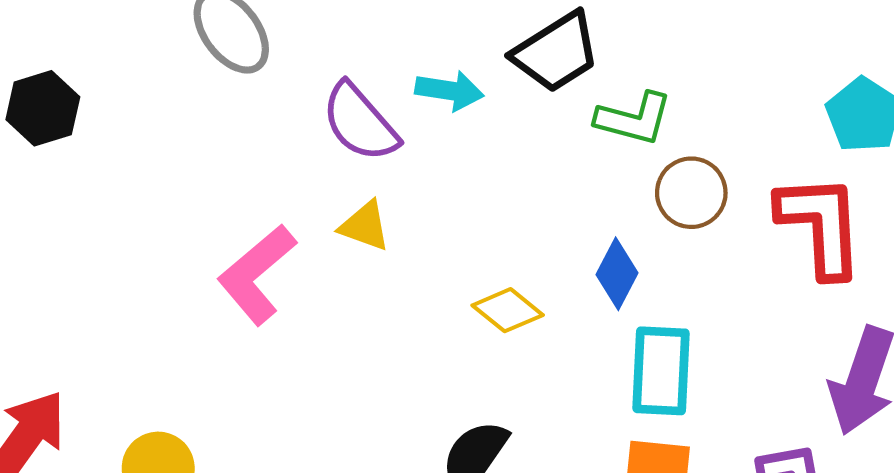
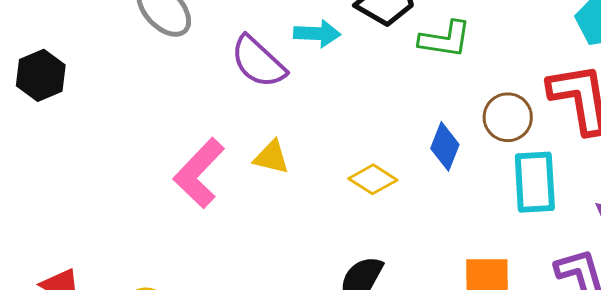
brown circle: (691, 193) -> (508, 117), moved
yellow triangle: (365, 226) -> (271, 157), moved
cyan rectangle: (661, 371) -> (535, 182), moved

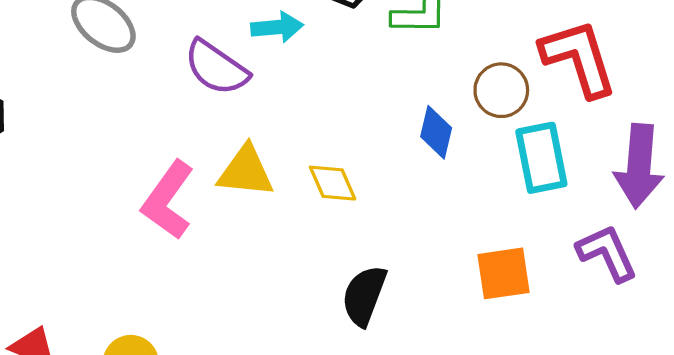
yellow triangle: (271, 157) -> (246, 171), size x1.4
yellow diamond: (373, 179) -> (333, 183), moved, turned 42

